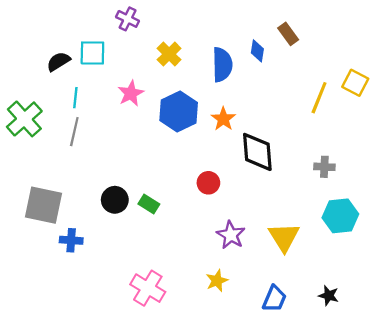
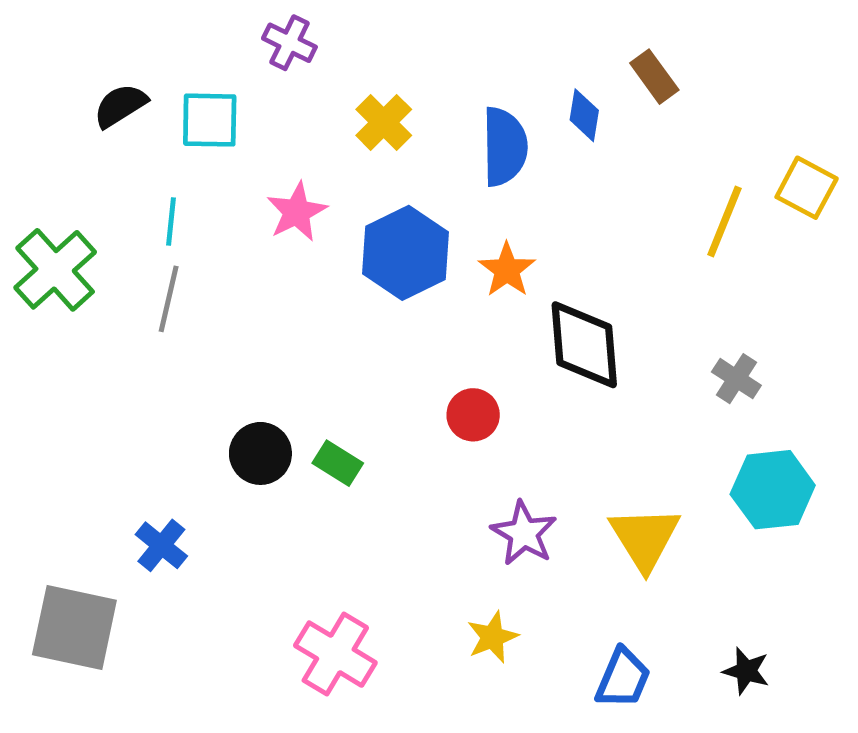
black semicircle: (58, 61) -> (120, 106), moved
gray cross: (324, 167) -> (736, 379), turned 30
gray square: (43, 205) -> (74, 627), moved
blue cross: (71, 240) -> (161, 545), turned 35

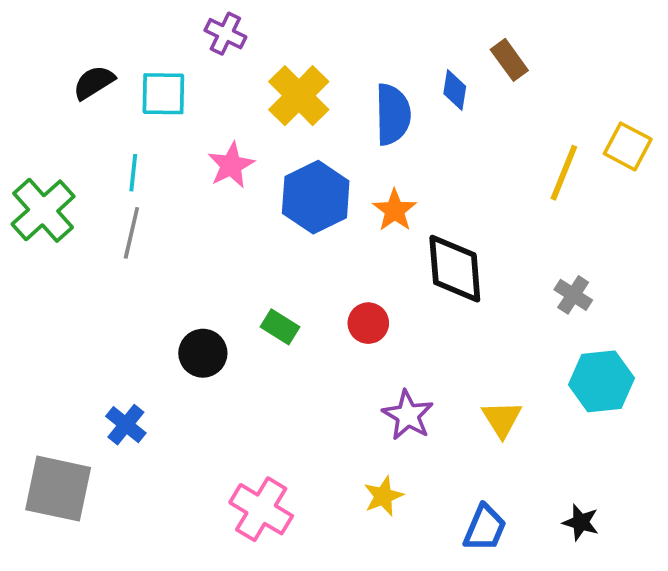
yellow cross: (384, 122) -> (299, 96), size x1.4
green rectangle: (338, 463) -> (280, 327), moved
yellow triangle: (645, 538) -> (502, 419), size x0.7

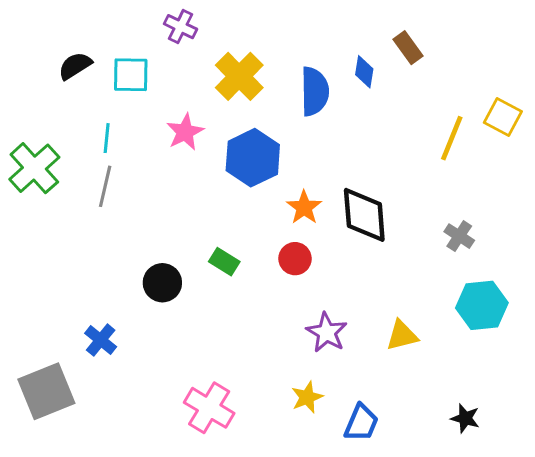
orange star: (395, 210) -> (304, 207), moved
yellow triangle: (502, 419) -> (402, 335), turned 48
gray square: (58, 489) -> (46, 391), turned -34
blue trapezoid: (485, 528) -> (361, 423), moved

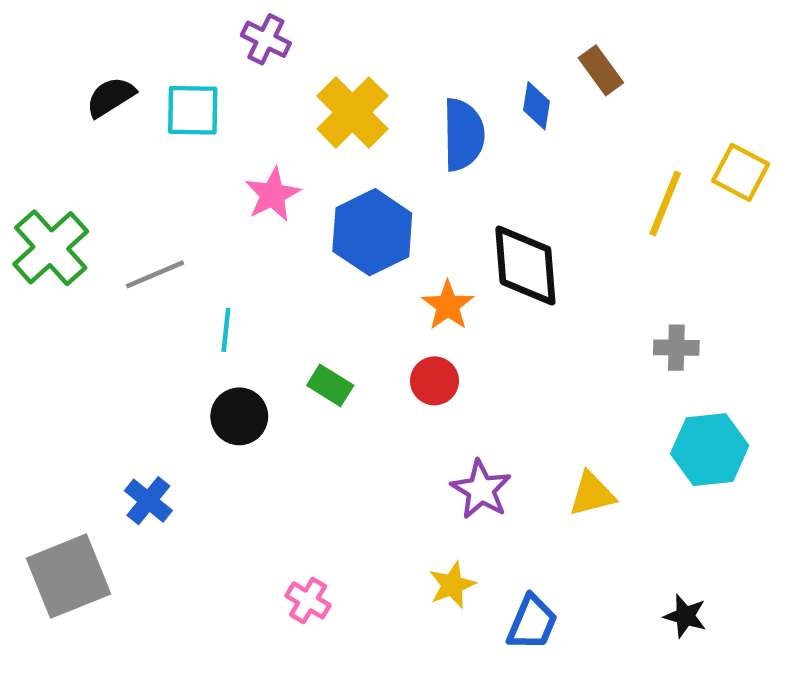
cyan line: (107, 138) -> (226, 330), moved
gray line: (105, 186) -> (155, 274), turned 54
black diamond: (364, 215) -> (525, 266), moved
gray cross: (459, 236) -> (676, 348), turned -32
pink cross: (209, 408) -> (308, 600), size x0.6

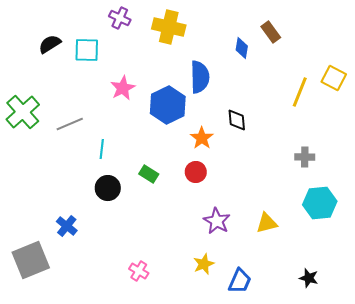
yellow cross: (352, 112) -> (169, 27), moved, turned -32
blue semicircle: (463, 135) -> (200, 77), moved
black diamond: (525, 266) -> (237, 120), size x0.6

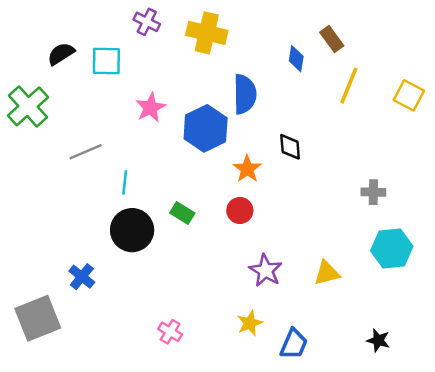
yellow line: (300, 92) -> (349, 86), moved
green cross: (23, 112) -> (28, 106), moved
black circle: (108, 188) -> (132, 230), size x1.4

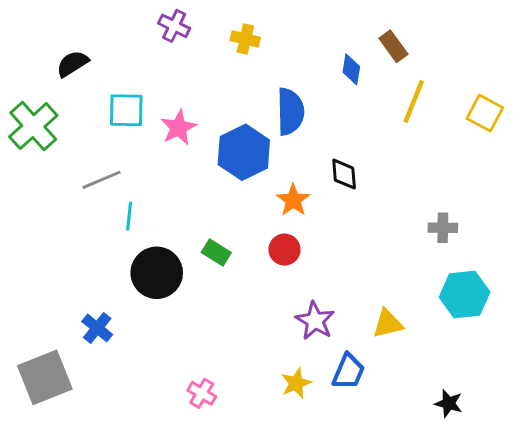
yellow cross: (207, 33) -> (245, 39), size x0.6
cyan square: (106, 61) -> (126, 110), moved
cyan line: (125, 182) -> (129, 216), moved
blue trapezoid: (294, 344) -> (348, 372), moved

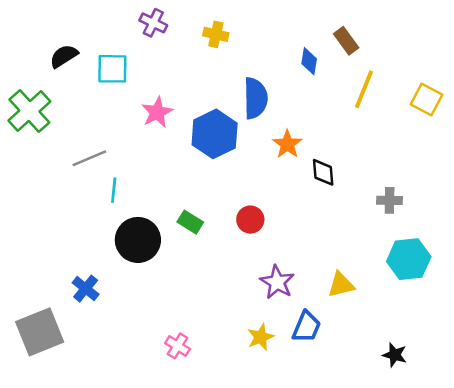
cyan square: (126, 110) -> (112, 69), moved
black diamond: (344, 174) -> (323, 172), moved
orange star: (293, 200) -> (287, 144), moved

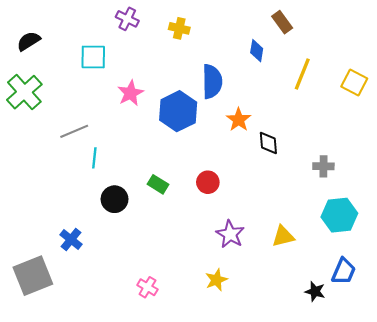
brown rectangle: (346, 41) -> (282, 22), moved
black semicircle: (64, 56) -> (29, 41), moved
black circle: (138, 240) -> (115, 199), size x0.7
blue trapezoid: (306, 327) -> (344, 271), moved
black star: (395, 355) -> (315, 291), moved

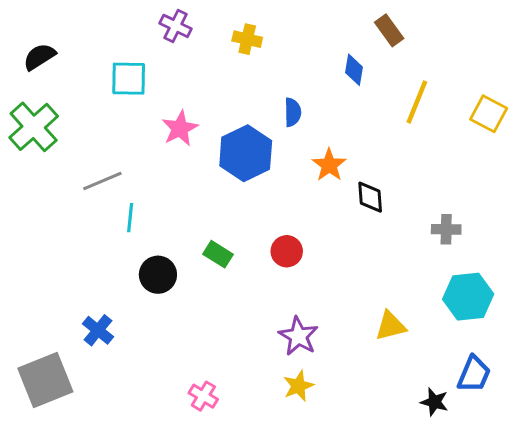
blue semicircle: (212, 81) -> (293, 112), size x0.6
purple star: (230, 234) -> (298, 336), moved

